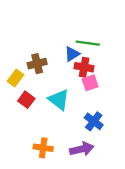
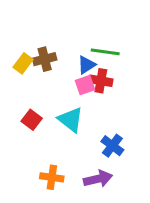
brown cross: (37, 64) -> (45, 59), moved
yellow rectangle: (15, 78) -> (23, 63), moved
pink square: (90, 83) -> (85, 85), moved

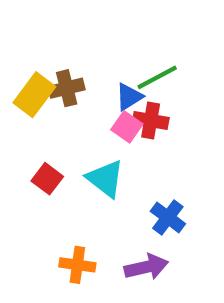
green line: (105, 52) -> (157, 77), turned -36
yellow rectangle: (23, 63) -> (34, 95), size x1.4
pink square: (85, 85) -> (127, 127), turned -36

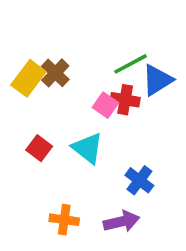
brown cross: (67, 88) -> (55, 73), turned -32
blue triangle: (129, 97) -> (157, 80), moved, size x1.4

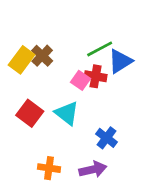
red square: (39, 148) -> (30, 113), size x1.4

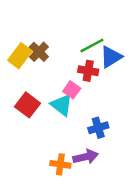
pink square: (80, 80) -> (72, 90), moved
blue cross: (107, 138) -> (98, 128), turned 36
orange cross: (49, 168) -> (60, 164), moved

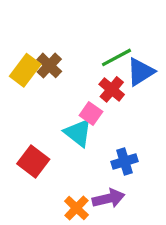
red cross: (88, 71) -> (112, 89), turned 30
red square: (27, 105) -> (33, 162), moved
orange cross: (60, 164) -> (76, 208), turned 36

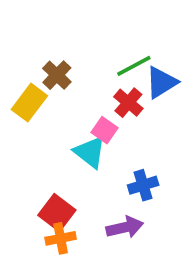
yellow rectangle: (25, 70) -> (29, 103), moved
red square: (33, 162) -> (57, 213), moved
orange cross: (76, 208) -> (61, 238), moved, turned 35

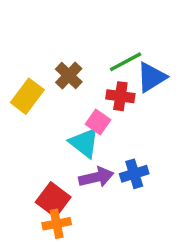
brown cross: (57, 75) -> (69, 76), moved
red cross: (128, 103) -> (120, 96), turned -32
purple arrow: (125, 227) -> (96, 177), moved

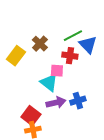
blue triangle: (151, 77) -> (88, 45), turned -42
pink square: (98, 122) -> (57, 71), turned -32

